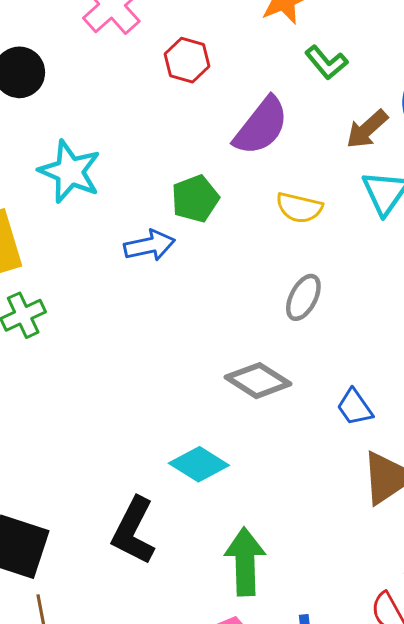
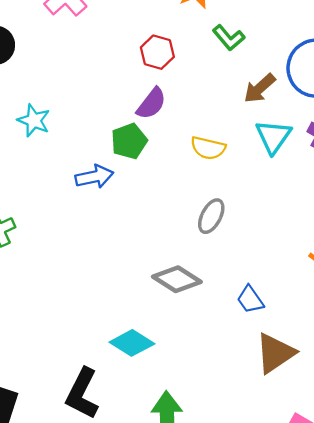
red hexagon: (187, 60) -> (157, 52), moved
purple semicircle: (261, 126) -> (151, 104), moved, size x0.7
cyan star: (70, 172) -> (34, 120), size x0.7

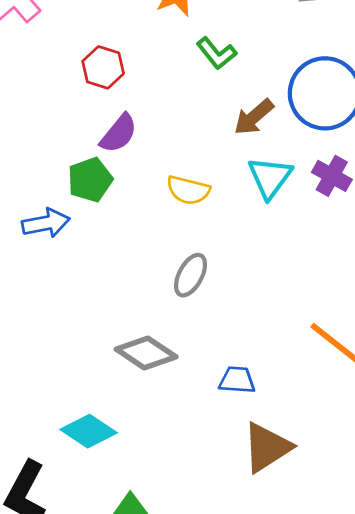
red hexagon: (157, 52) -> (103, 67), moved
blue trapezoid: (250, 300) -> (237, 380), turned 128

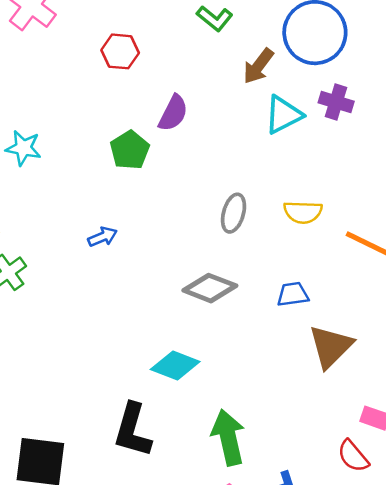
purple semicircle: (119, 133) -> (173, 113), moved
cyan triangle: (270, 177) -> (283, 115), turned 39
yellow semicircle: (188, 190) -> (303, 212), moved
blue arrow: (46, 223) -> (103, 237), moved, size x0.7

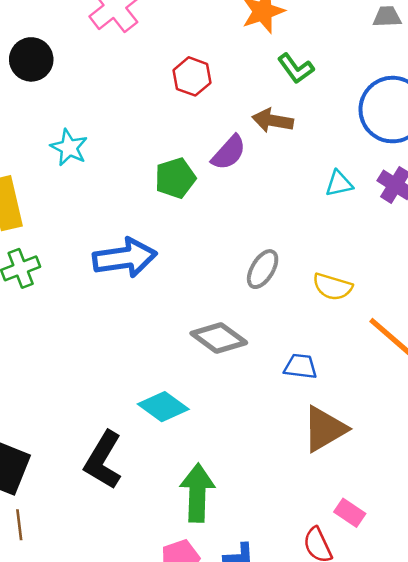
brown arrow: (258, 66) -> (273, 121), moved, turned 48
cyan triangle: (283, 115) -> (339, 184), size x0.7
blue arrow: (103, 237) -> (125, 258), size x2.0

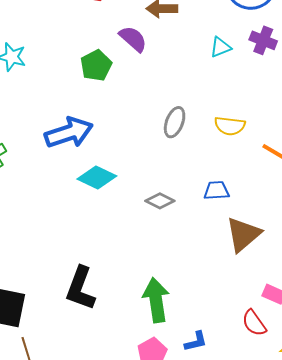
purple semicircle: (229, 153) -> (133, 39), turned -80
gray diamond: (219, 338) -> (160, 201), moved, size x0.7
cyan diamond: (163, 407) -> (97, 177), moved

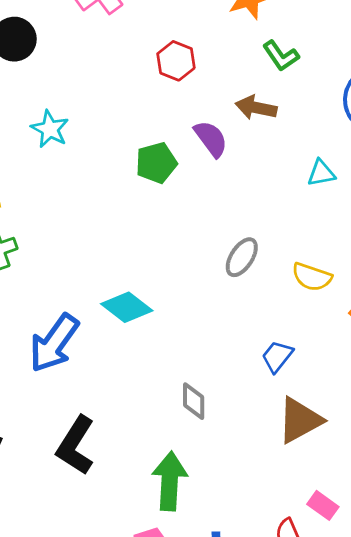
blue arrow: (69, 133) -> (54, 343), moved, turned 132
blue trapezoid: (216, 190) -> (277, 356), turned -60
gray diamond: (160, 201) -> (194, 401), moved, turned 52

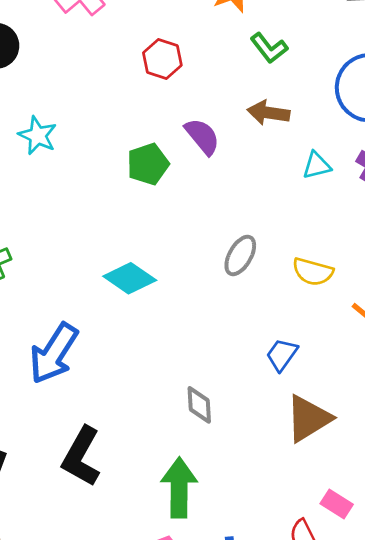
brown arrow: (256, 108) -> (268, 113), moved
cyan diamond: (127, 307) -> (130, 278), moved

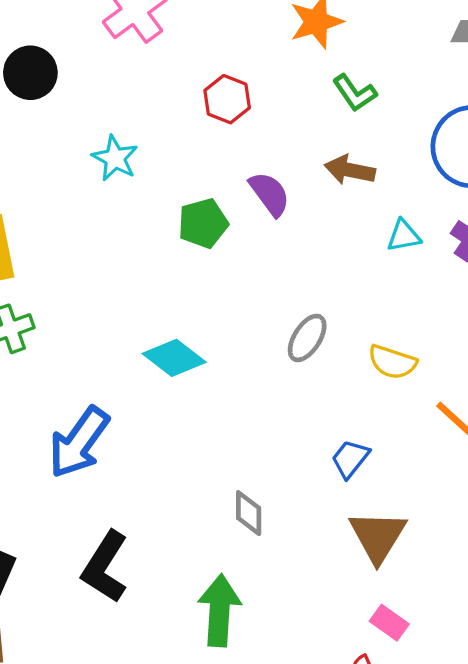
cyan star: (38, 136) -> (115, 158), moved
brown triangle: (308, 418) -> (378, 536), turned -30
pink rectangle: (337, 504) -> (389, 623), moved

